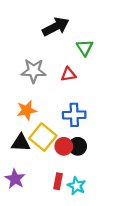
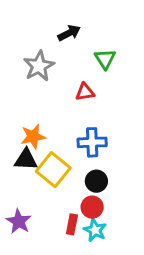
black arrow: (56, 27) -> (69, 33), size x0.7
gray star: (34, 71) -> (39, 66), moved, turned -30
black triangle: (21, 143) -> (26, 160), moved
red circle: (64, 146) -> (92, 207), moved

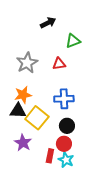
green triangle: (105, 59) -> (73, 41), turned 42
gray star: (39, 66) -> (27, 63), moved
purple star: (19, 221) -> (23, 143), moved

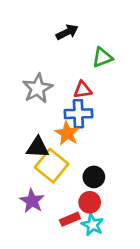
orange star: (23, 95) -> (67, 133), moved, turned -30
blue cross: (64, 99) -> (78, 114), moved
black triangle: (18, 111) -> (38, 147), moved
red rectangle: (50, 156) -> (70, 219), turned 56

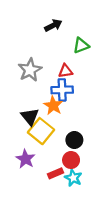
black triangle: (38, 147) -> (30, 117), turned 48

